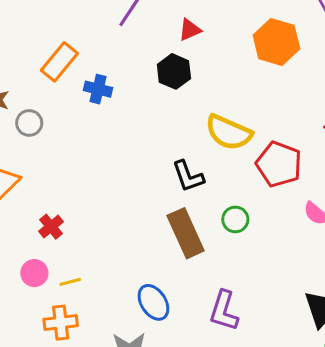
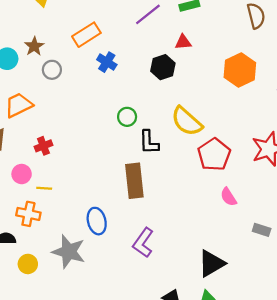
green circle: (235, 219) -> (127, 117), moved

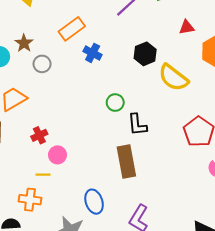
red triangle: (183, 42) -> (187, 27), moved
yellow semicircle: (187, 121) -> (173, 78), moved
pink circle: (22, 174) -> (57, 155), moved

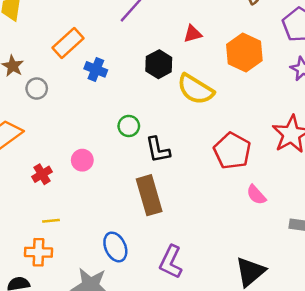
red triangle: (187, 27) -> (193, 34), moved
pink circle: (57, 155) -> (82, 160), moved

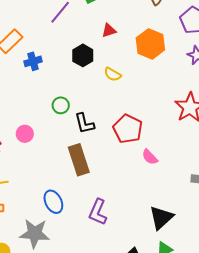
blue cross: (96, 69) -> (33, 61), turned -36
yellow semicircle: (195, 89) -> (113, 74), size x0.6
red pentagon: (232, 151) -> (128, 129), moved
pink semicircle: (256, 195) -> (150, 157), moved

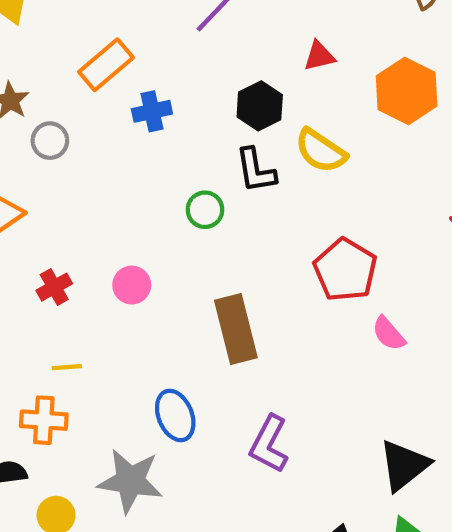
yellow semicircle: (113, 74) -> (321, 151), size x1.4
black L-shape: (84, 123) -> (256, 170), moved
pink circle: (25, 134) -> (132, 285), moved

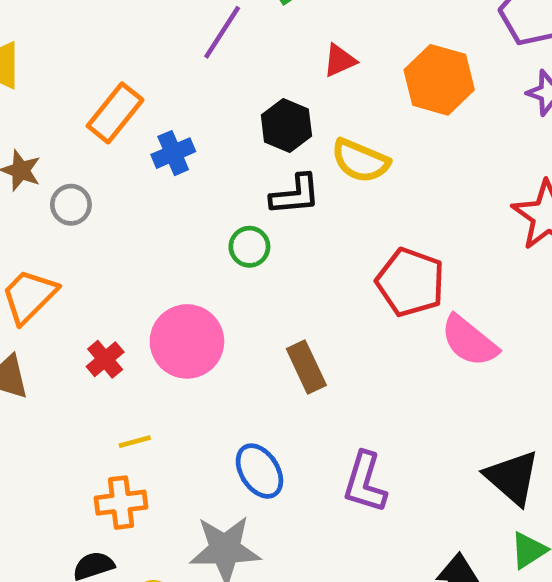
black L-shape: (256, 170) -> (295, 195), turned -75
pink circle: (132, 285) -> (187, 341), size x1.8
brown rectangle: (236, 329) -> (306, 367), size x0.7
pink semicircle: (389, 334) -> (469, 341), size x1.5
black triangle: (404, 465) -> (512, 478), turned -30

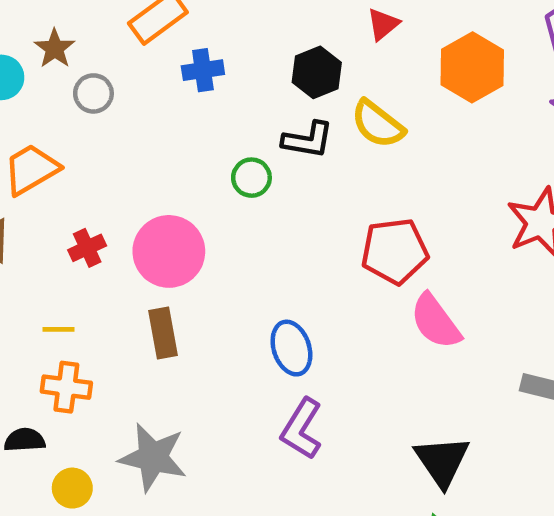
red triangle: (340, 61) -> (383, 24), turned -30
red pentagon: (410, 282) -> (395, 251), turned 30
brown rectangle: (306, 367) -> (163, 333), moved
yellow line: (135, 442) -> (58, 329), moved
blue ellipse: (259, 471) -> (291, 348), moved

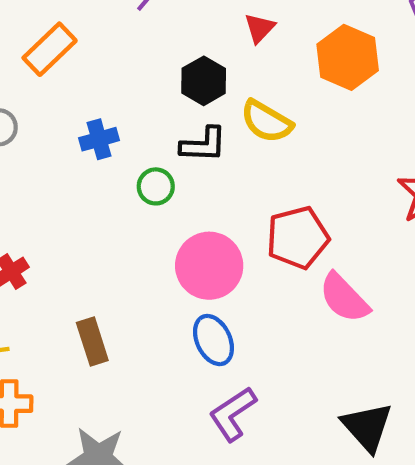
blue cross: (203, 70) -> (99, 139), moved
pink circle: (169, 251) -> (209, 266), moved
purple L-shape: (302, 429) -> (233, 414), turned 32

